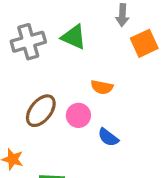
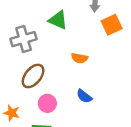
gray cross: (28, 42) -> (24, 39), moved
pink circle: (78, 115) -> (47, 103), moved

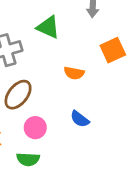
orange square: (112, 25) -> (113, 50), moved

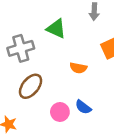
pink circle: (35, 128) -> (60, 112), moved

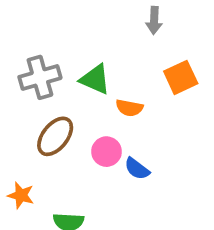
green triangle: (56, 29) -> (95, 79), moved
pink circle: (60, 112) -> (107, 152), moved

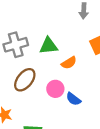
green triangle: (95, 79) -> (49, 46), turned -30
orange semicircle: (129, 108) -> (69, 63), turned -42

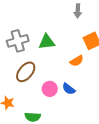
orange semicircle: (69, 63) -> (77, 61), moved
pink circle: (55, 89) -> (50, 89), moved

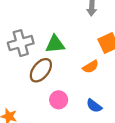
brown ellipse: (26, 72) -> (41, 70), moved
blue semicircle: (69, 89) -> (94, 106), moved

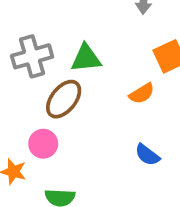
pink circle: (59, 100) -> (43, 144), moved

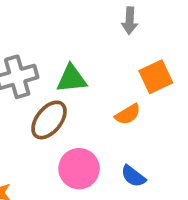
pink circle: (43, 144) -> (79, 169), moved, size x1.4

